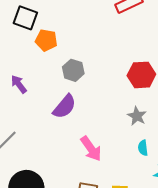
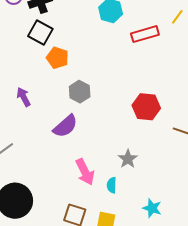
gray star: (137, 116) -> (128, 159), moved
cyan semicircle: (143, 148) -> (112, 185), moved

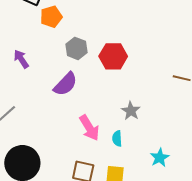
orange pentagon: (57, 58) -> (51, 17), turned -30
red hexagon: (146, 107) -> (113, 56), moved
cyan star: (152, 208) -> (160, 158), turned 30

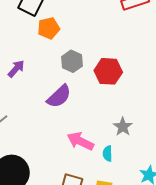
purple arrow: (21, 59) -> (16, 69), turned 72
pink arrow: (89, 128) -> (80, 141), turned 144

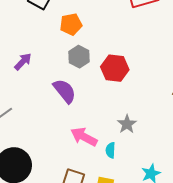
orange pentagon: (49, 28) -> (71, 24), moved
purple semicircle: (59, 96) -> (65, 91), turned -88

